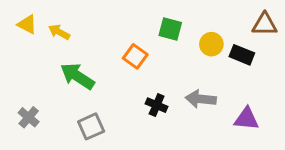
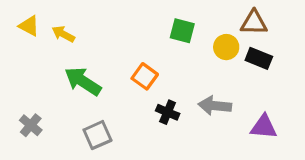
brown triangle: (265, 24) -> (254, 23), moved
orange square: (135, 56) -> (145, 76), moved

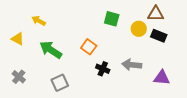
yellow triangle: (29, 26) -> (18, 39), moved

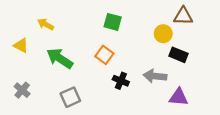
green square: (112, 19) -> (113, 22), moved
black rectangle: (159, 36) -> (178, 55), moved
purple triangle: (162, 78) -> (178, 97), moved

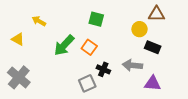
green arrow: (60, 58) -> (64, 45), moved, turned -80
gray cross: (22, 90) -> (19, 77), size x1.6
gray square: (70, 97) -> (87, 83), moved

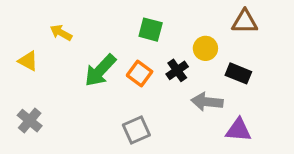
yellow circle: (139, 29) -> (205, 48), moved
black cross: (103, 69) -> (177, 70), moved, turned 32
gray cross: (19, 77) -> (30, 121), size x0.7

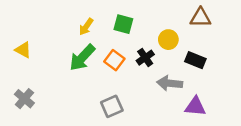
yellow arrow: (61, 33) -> (86, 27), moved, turned -84

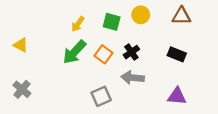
yellow circle: (168, 40) -> (141, 15), moved
gray arrow: (170, 83) -> (133, 78), moved

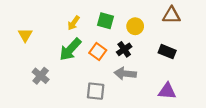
yellow circle: (141, 15) -> (135, 26), moved
yellow triangle: (21, 45) -> (25, 35), moved, turned 32
gray cross: (22, 89) -> (41, 76), moved
gray square: (101, 96) -> (96, 91), turned 30

